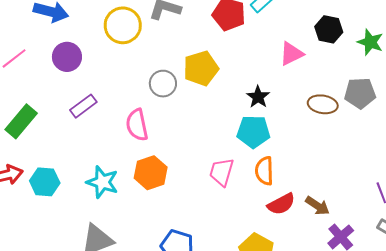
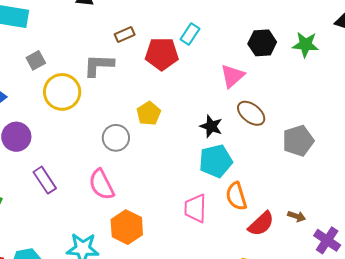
yellow pentagon: (201, 68) -> (149, 113), size x0.7
gray pentagon: (360, 93) -> (298, 141), moved
brown ellipse: (323, 104) -> (251, 113), moved, turned 44
purple rectangle: (83, 106) -> (45, 180), turned -72
brown arrow: (317, 206) -> (297, 216), size x0.7

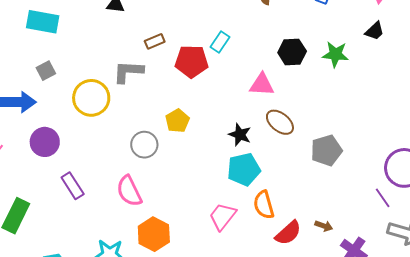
gray square: (36, 60) -> (46, 71), moved
pink triangle: (232, 76) -> (262, 85), turned 44
pink trapezoid: (195, 208) -> (223, 216), turned 36

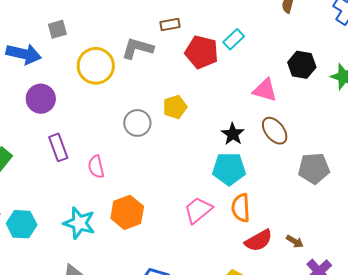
pink semicircle: (129, 191) -> (96, 167), moved, size x0.7

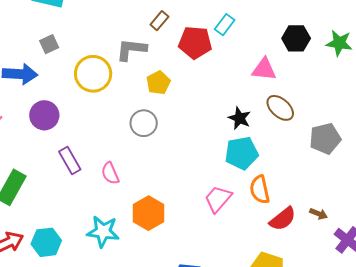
brown rectangle: (170, 25) -> (159, 21), turned -30
yellow pentagon: (175, 107) -> (158, 83), moved

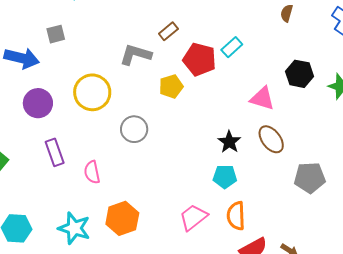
yellow circle: (93, 74) -> (92, 92), moved
yellow pentagon: (158, 83) -> (171, 86), moved
cyan pentagon: (242, 153) -> (225, 177), size x0.7

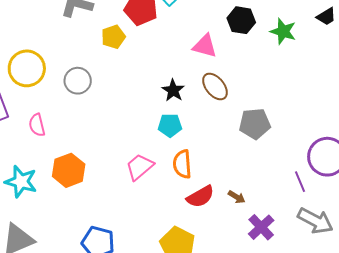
yellow circle: (92, 92) -> (27, 68), moved

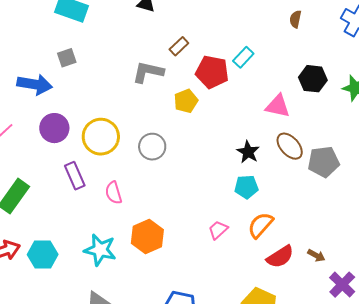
gray pentagon: (255, 124) -> (324, 162), moved
orange semicircle: (182, 164) -> (261, 225), turned 48
pink trapezoid: (140, 167) -> (218, 230), size x0.7

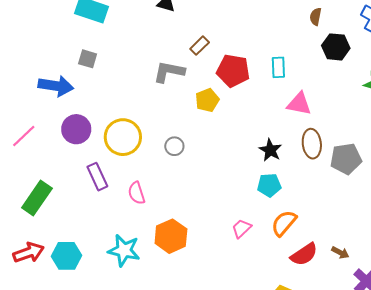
cyan rectangle: (243, 57) -> (278, 67), moved, turned -45
gray square: (67, 58) -> (88, 59), turned 36
black hexagon: (313, 79) -> (336, 47), moved
brown ellipse: (290, 146) -> (312, 144), turned 36
gray circle: (152, 147) -> (174, 146), size x0.7

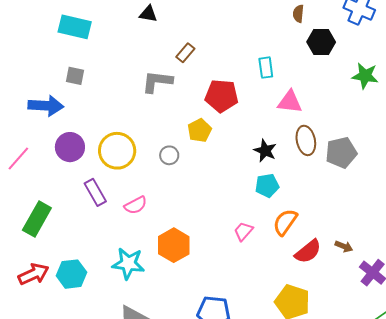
red pentagon: (233, 71) -> (222, 96), moved
yellow pentagon: (207, 100) -> (200, 130), moved
pink semicircle: (136, 193) -> (136, 205), turned -95

